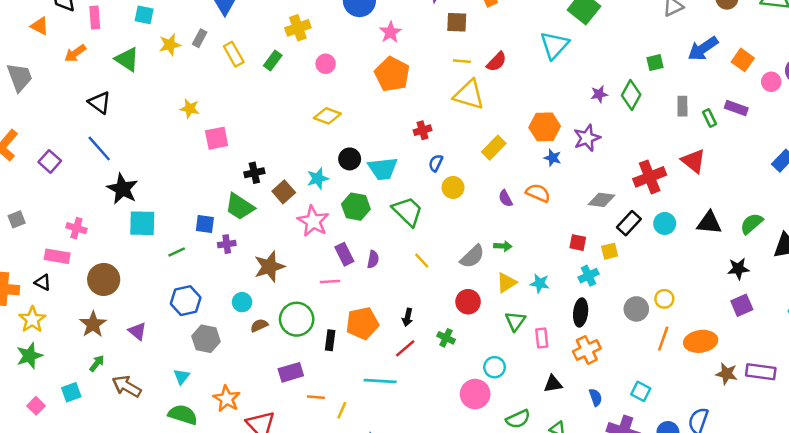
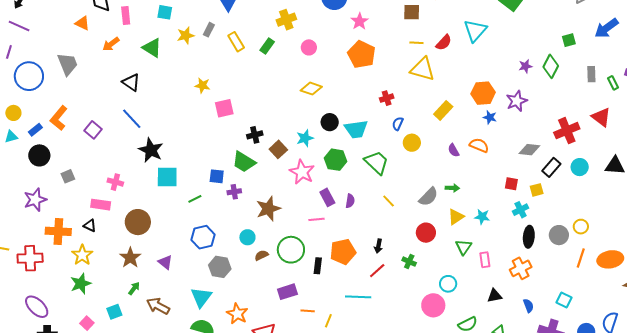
cyan triangle: (554, 45) -> (475, 31), moved
black ellipse: (581, 312) -> (529, 237), moved
cyan triangle: (182, 376) -> (201, 297), size x1.6

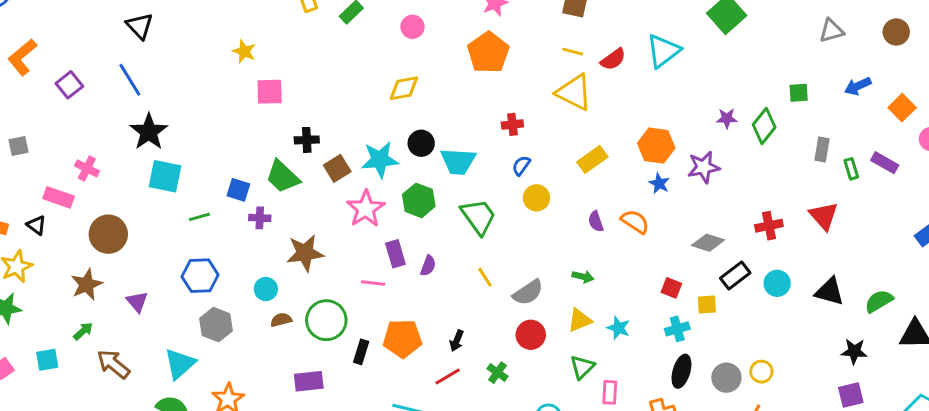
blue arrow: (606, 28) -> (858, 86), size x0.7
yellow diamond: (311, 89) -> (404, 88), turned -40
red cross: (567, 131) -> (769, 226), size x0.7
cyan star: (305, 138) -> (380, 160), size x1.4
gray semicircle: (428, 197) -> (528, 292), moved

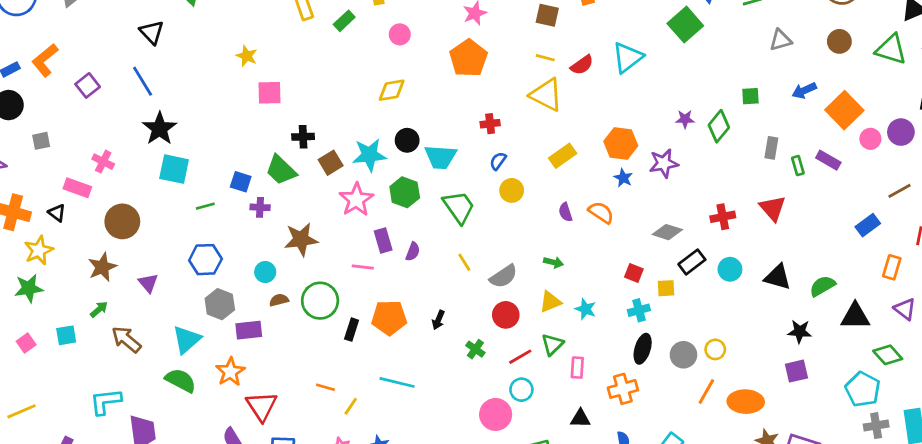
orange square: (902, 108) -> (844, 110), size x1.5
red line: (448, 377) -> (520, 357), moved
purple rectangle: (309, 381) -> (249, 330), moved

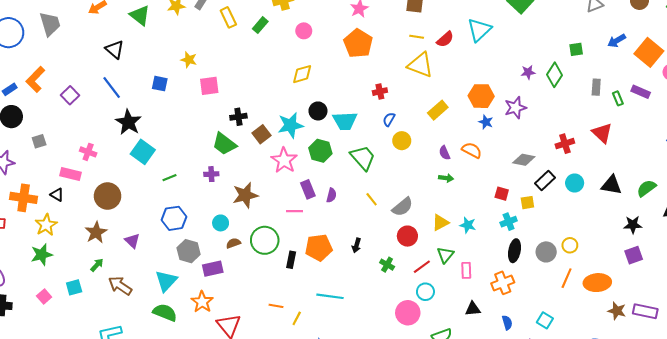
cyan square: (174, 169) -> (143, 152), turned 30
blue square: (241, 182) -> (160, 84), moved
green arrow: (553, 262) -> (446, 178), moved

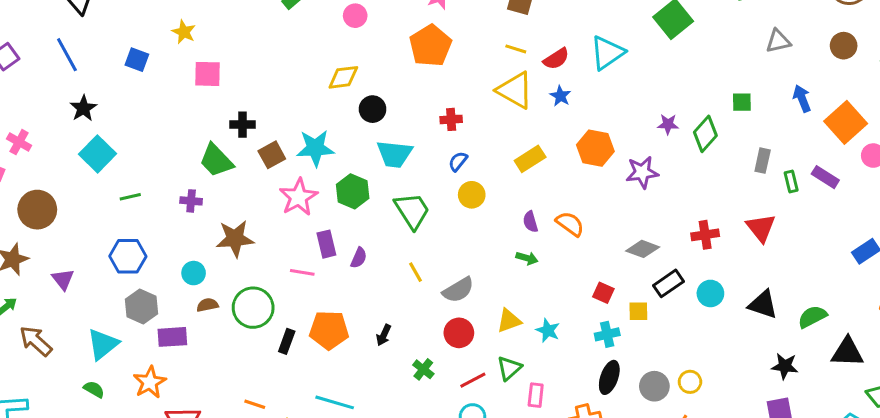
blue arrow: (617, 41) -> (802, 98), turned 90
black circle: (318, 111) -> (373, 109), moved
black star: (128, 122) -> (83, 108), size x0.7
blue star: (486, 122) -> (560, 96), moved
green semicircle: (165, 312) -> (94, 389), size x0.6

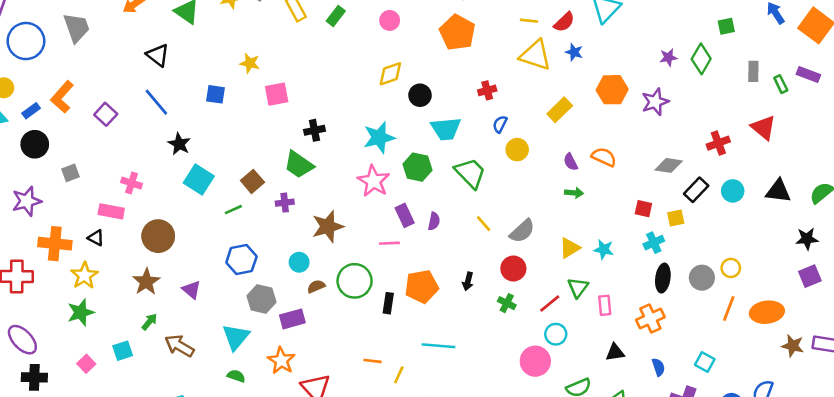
brown square: (272, 155) -> (252, 181), moved
red circle: (459, 333) -> (513, 269), moved

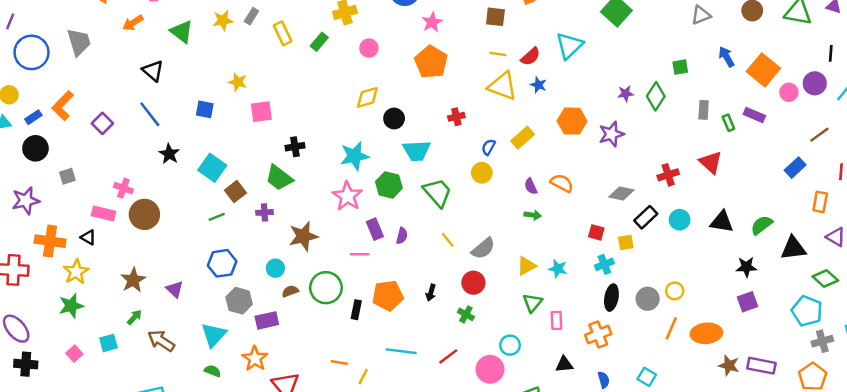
blue semicircle: (500, 124) -> (488, 147), moved
cyan square: (199, 180) -> (212, 168), moved
brown circle: (158, 236) -> (144, 214), moved
red line: (550, 304) -> (448, 356), moved

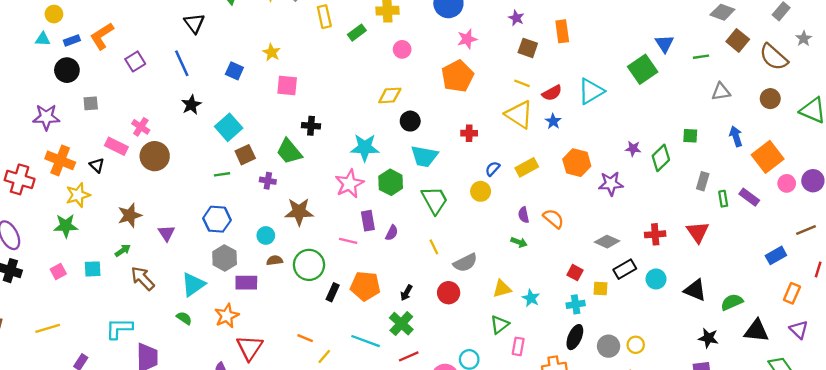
green cross: (466, 314) -> (401, 324), moved, size x1.5

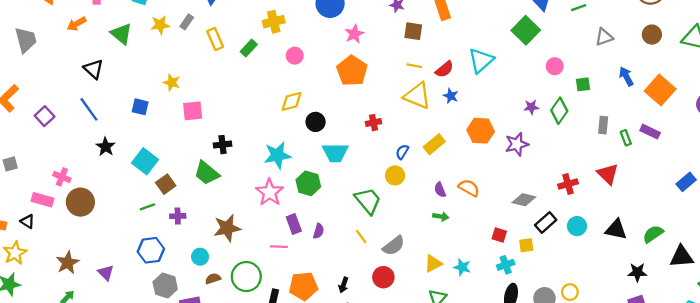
purple cross: (268, 181) -> (178, 216), moved
pink circle: (787, 183) -> (555, 66), moved
green trapezoid: (435, 200) -> (368, 201), moved

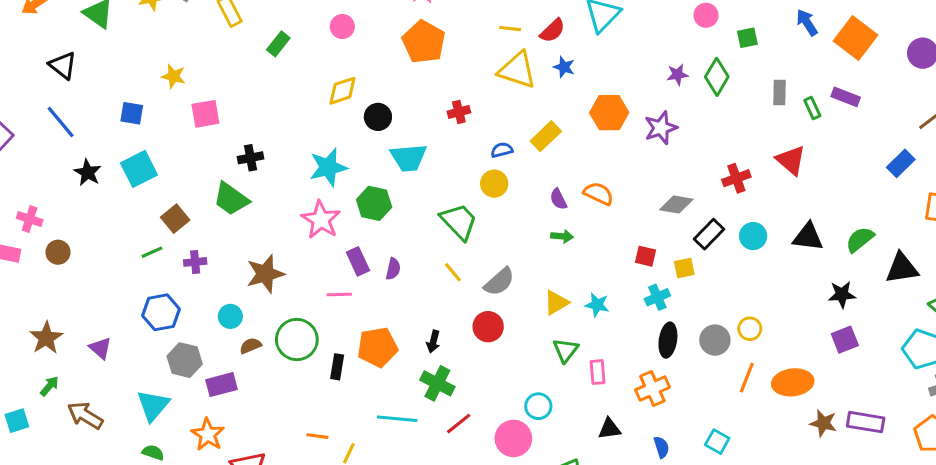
green rectangle: (249, 48) -> (278, 44), moved
blue semicircle: (402, 152) -> (502, 150), turned 48
cyan square: (145, 161) -> (139, 169), moved, turned 30
brown circle: (80, 202) -> (58, 252), size x0.6

